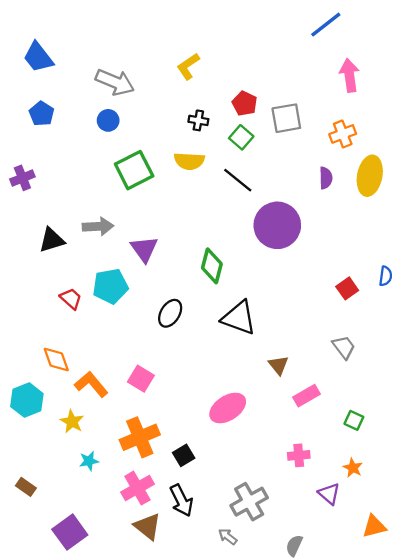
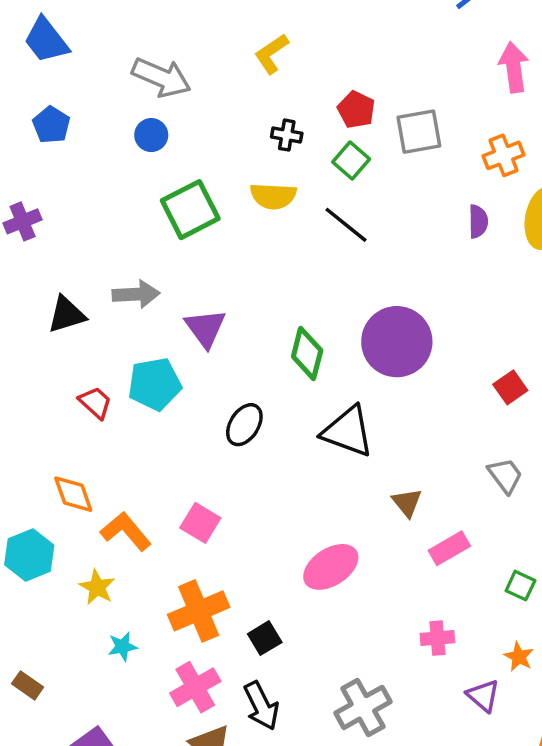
purple circle: (277, 225) -> (397, 342), moved

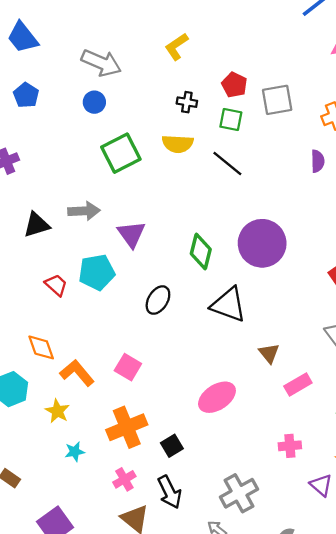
green square: (351, 160) -> (231, 120), turned -30
pink cross: (195, 687) -> (124, 479), size x0.7

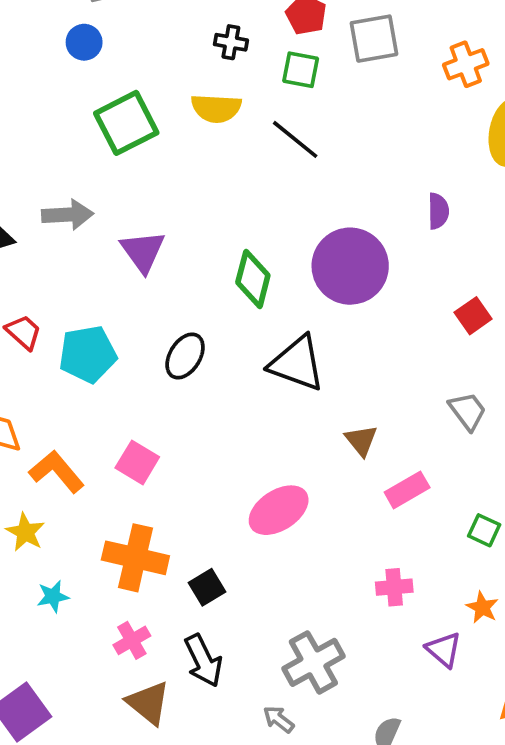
purple semicircle: (318, 161) -> (438, 211), moved
cyan pentagon: (97, 272) -> (88, 354), moved
orange cross: (127, 427) -> (135, 558), turned 36

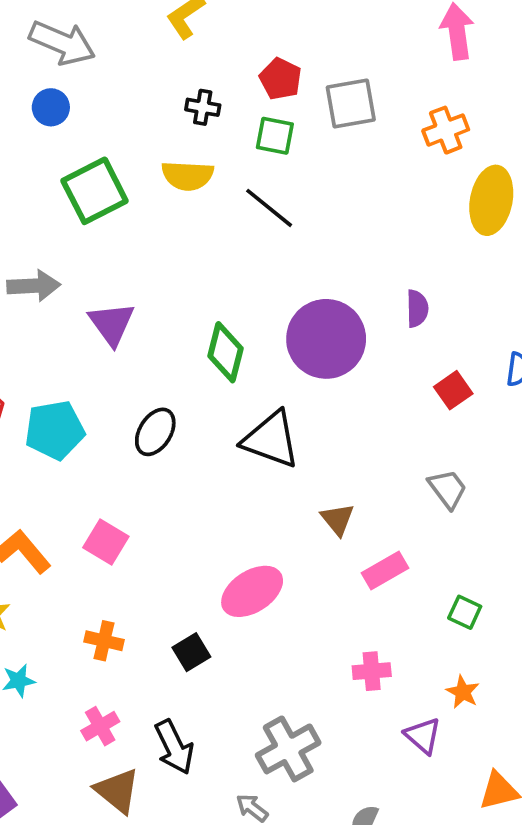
purple semicircle: (438, 211) -> (417, 309), moved
orange cross: (135, 558) -> (104, 641), size x0.6
black square: (207, 587) -> (191, 652), moved

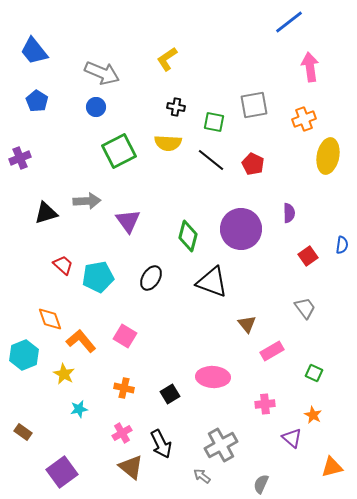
red pentagon: (281, 79) -> (253, 164), moved
pink ellipse: (252, 591) -> (213, 377), moved, turned 36

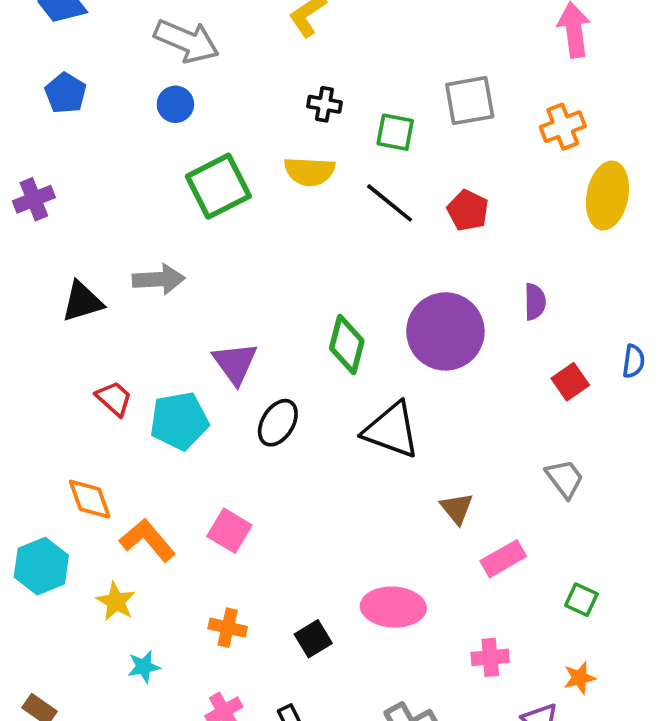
purple triangle: (128, 221) -> (235, 363), moved
orange star: (313, 415) -> (580, 678), turned 30

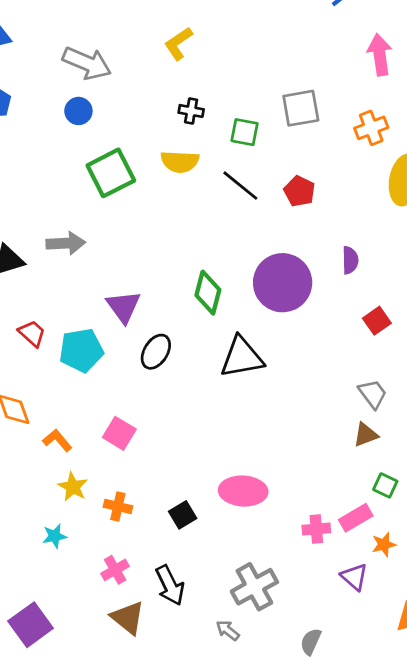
black triangle: (391, 430) -> (242, 357), turned -30
brown triangle: (457, 508) -> (366, 435), moved, turned 48
orange L-shape: (147, 540) -> (57, 440), size x0.7
pink rectangle: (503, 559) -> (356, 518), moved
yellow star: (116, 602) -> (73, 487), moved

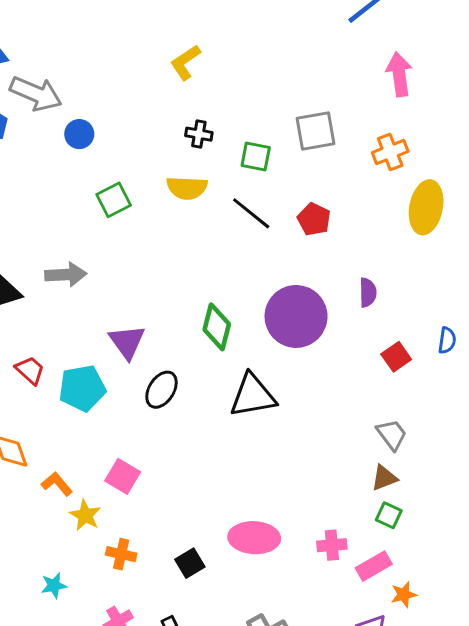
gray arrow: (87, 63) -> (36, 94), moved
green square: (111, 173) -> (114, 200), size x0.7
green square: (385, 485) -> (389, 515), moved
yellow star: (73, 487) -> (85, 515), moved
pink cross: (316, 529) -> (332, 545), moved

